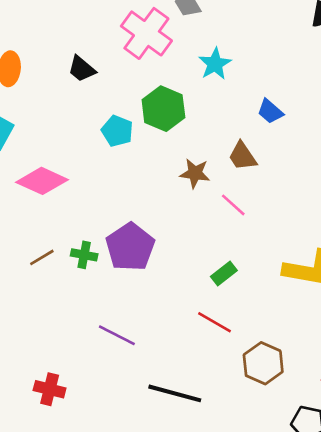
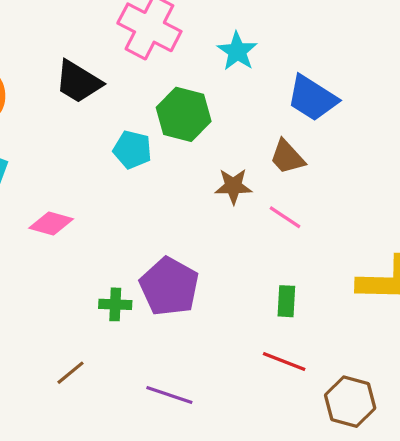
black trapezoid: (82, 69) -> (78, 82), size x1.4
blue trapezoid: (270, 111) -> (312, 98), size x1.6
pink diamond: (42, 181) -> (51, 223), size x0.7
brown line: (42, 257) -> (71, 373), moved
green rectangle: (224, 274) -> (286, 301), turned -40

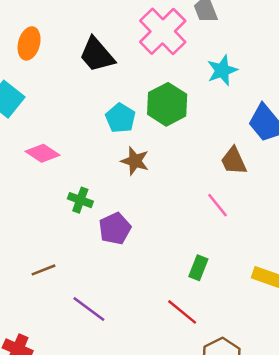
brown star: (233, 186) -> (135, 161), moved
purple pentagon: (169, 287) -> (115, 229), size x0.7
green cross: (115, 304) -> (80, 200), moved
brown line: (71, 373) -> (43, 270), moved

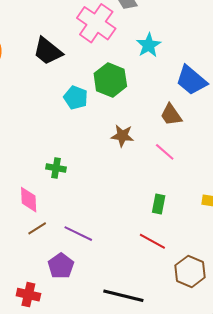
pink diamond: (43, 153) -> (29, 200), moved, turned 64
brown star: (135, 161) -> (122, 136), moved
purple pentagon: (115, 229) -> (61, 266), moved
purple line: (89, 309) -> (78, 234), moved

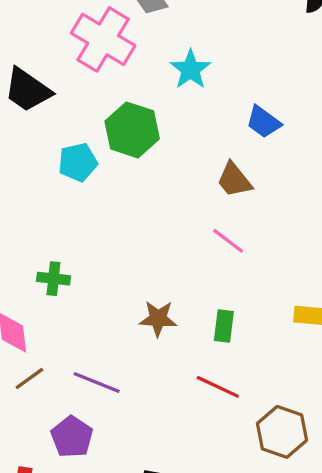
blue trapezoid: (191, 80) -> (264, 122), size x0.7
cyan pentagon: (76, 98) -> (78, 162), turned -30
brown star: (122, 136) -> (158, 319), moved

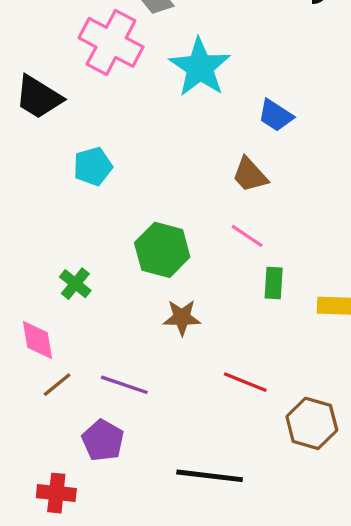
cyan star: (191, 69) -> (200, 67), size x1.5
green hexagon: (132, 130) -> (162, 250), moved
green cross: (53, 279) -> (75, 284), turned 36
green rectangle: (224, 326) -> (274, 283), moved

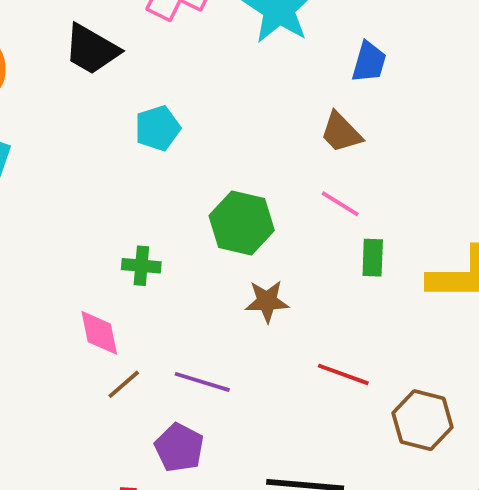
blue trapezoid: (276, 115) -> (369, 62), turned -105
green cross: (75, 284) -> (141, 266), turned -32

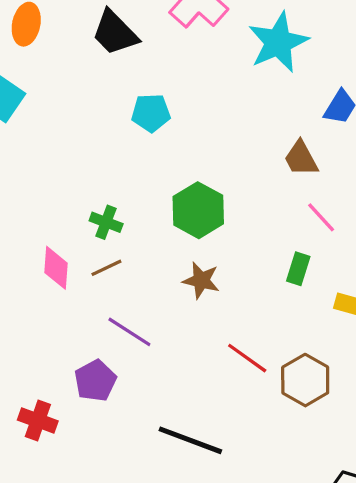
pink line: (340, 204) -> (321, 217), moved
brown line: (124, 384) -> (106, 268), moved
brown hexagon: (423, 420) -> (305, 380), moved

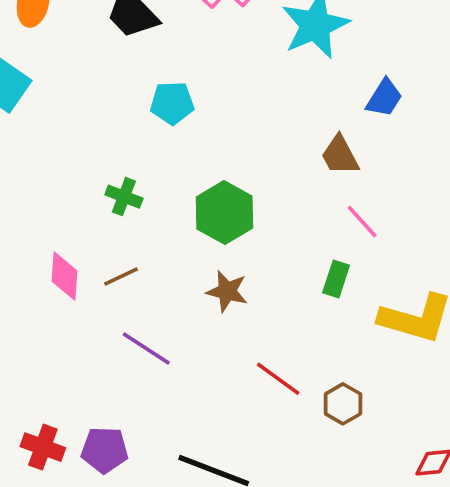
green cross: (106, 222) -> (124, 197), moved
brown hexagon: (305, 380) -> (343, 404), size x0.7
purple pentagon: (95, 381) -> (105, 450), moved, turned 30

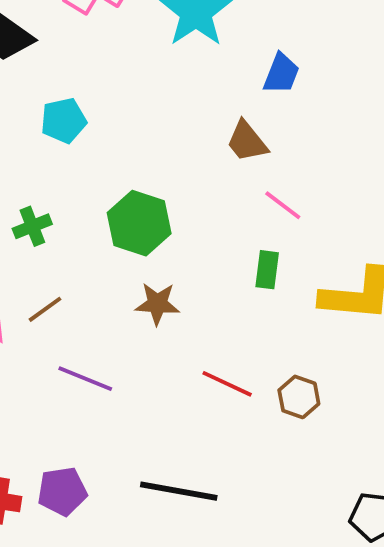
green cross: (124, 197) -> (32, 226), turned -32

